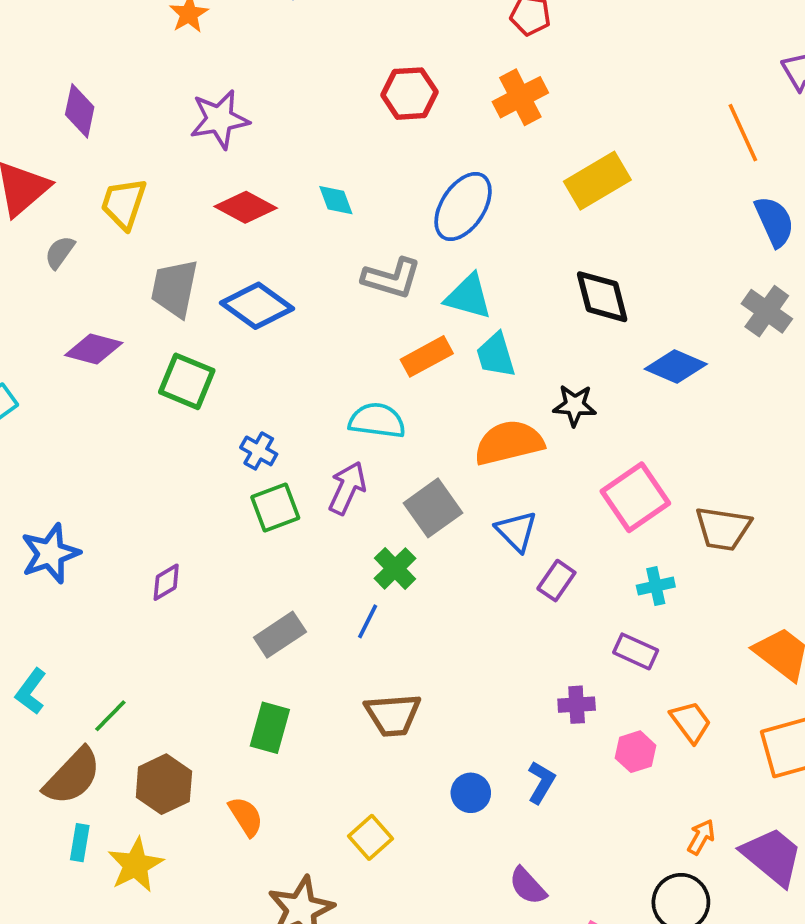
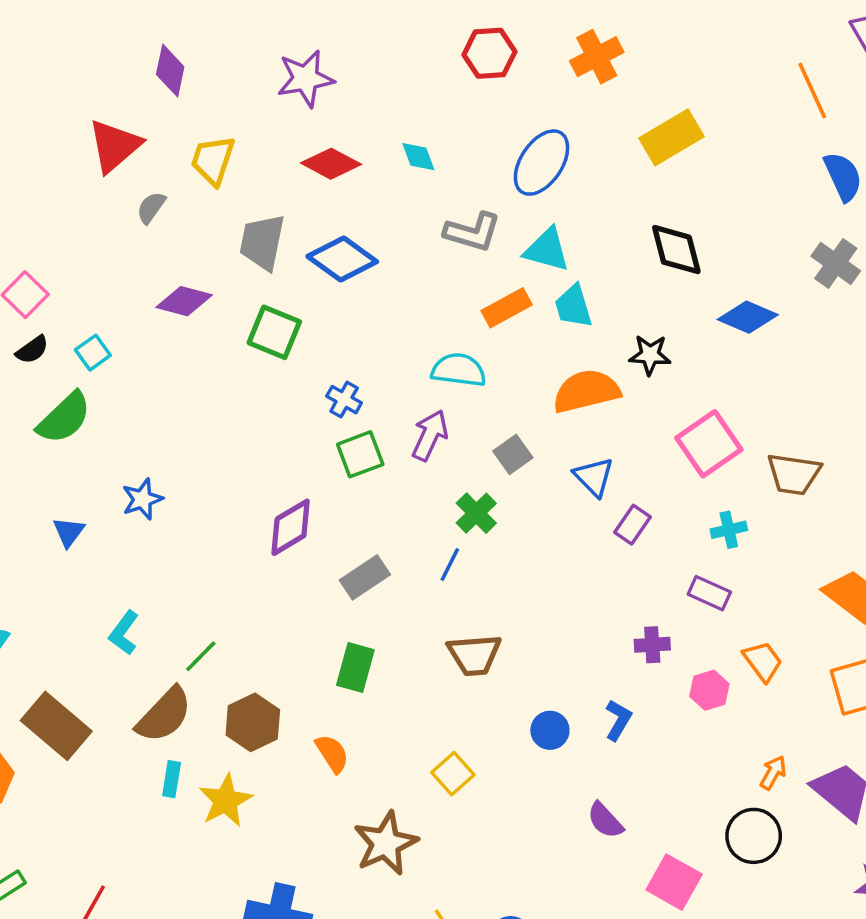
gray square: (433, 508) -> (513, 454), size x0.7
blue star: (50, 553) -> (142, 499), size x0.7
purple diamond: (166, 582) -> (291, 527), moved, size x1.6

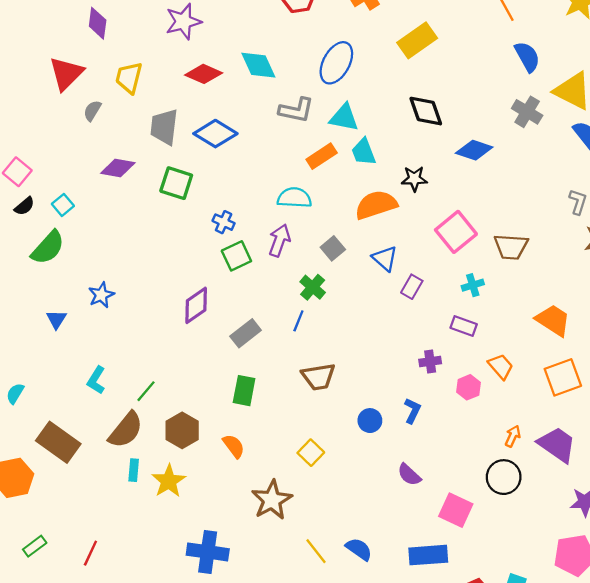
cyan diamond: (418, 157) -> (258, 65), size x1.6

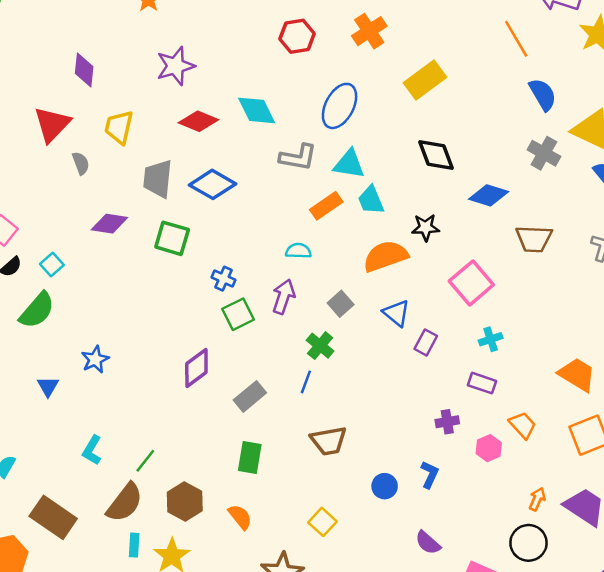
gray semicircle: (92, 111) -> (81, 163), turned 130
cyan semicircle: (294, 198) -> (298, 251), size x0.7
brown trapezoid: (511, 247) -> (534, 239), moved

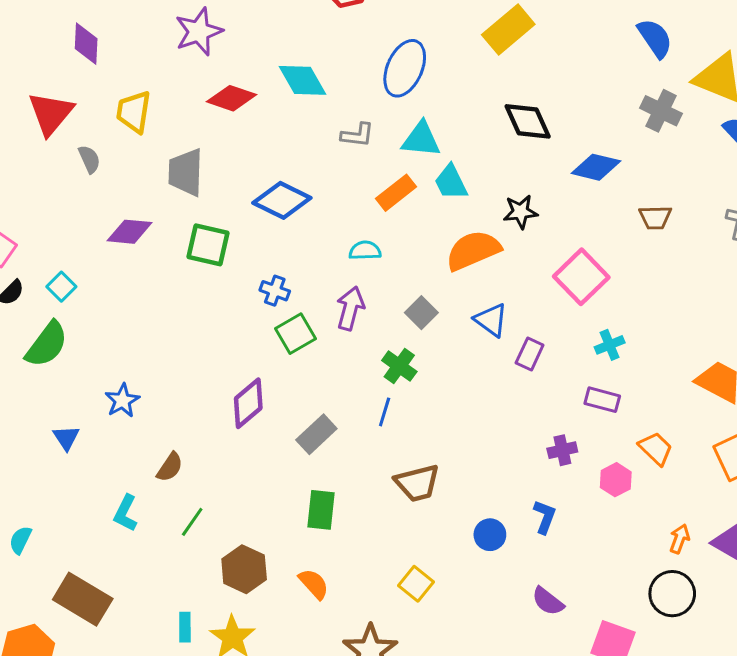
gray L-shape: (298, 157) -> (357, 135), size x0.7
blue diamond: (213, 184) -> (282, 200), moved
brown trapezoid: (534, 239) -> (655, 217), size x0.7
brown semicircle: (125, 503) -> (170, 467), moved, size x0.6

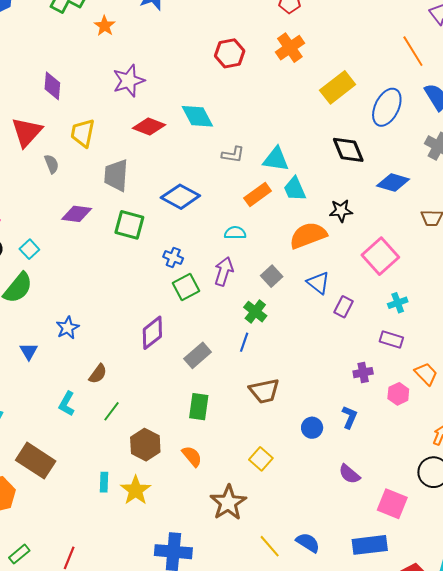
blue ellipse: (405, 68) -> (387, 107), moved

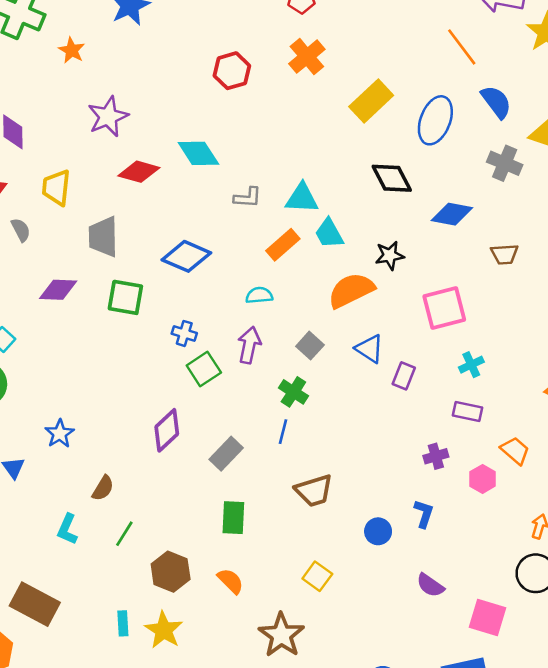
pink square: (380, 256) -> (444, 308), turned 33

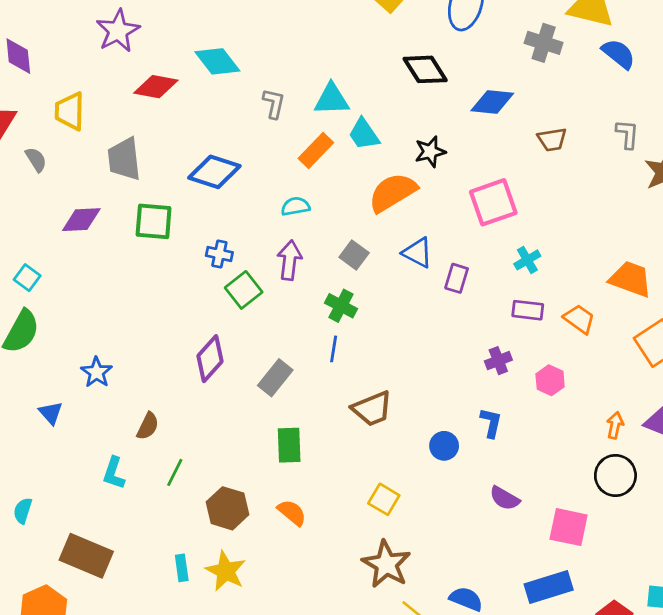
gray L-shape: (248, 197) -> (274, 104), turned -76
orange trapezoid: (515, 451) -> (579, 319), moved
brown star: (281, 635) -> (386, 564), moved

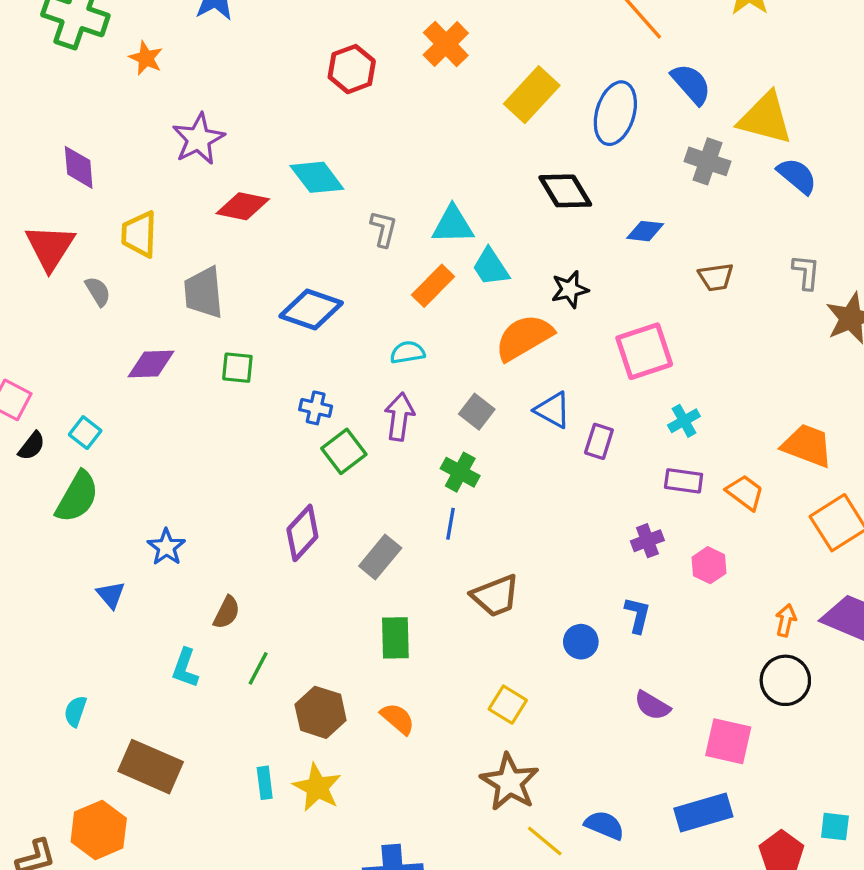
blue diamond: (492, 102) -> (645, 231), size x0.7
green square: (154, 221) -> (237, 368), size x0.7

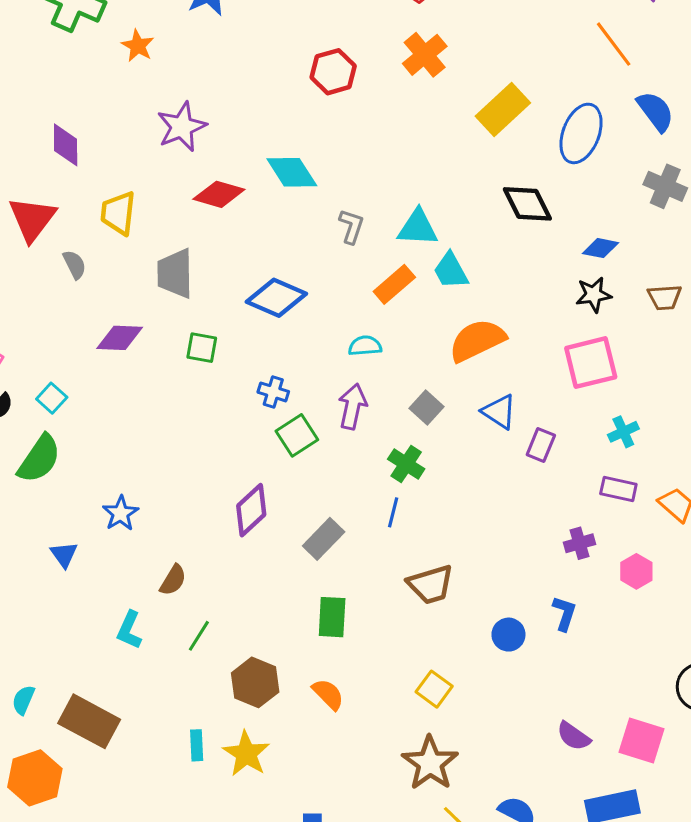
black star: (570, 289) -> (594, 295), moved
purple semicircle: (652, 706) -> (574, 736), moved
cyan semicircle: (75, 711) -> (23, 700), moved

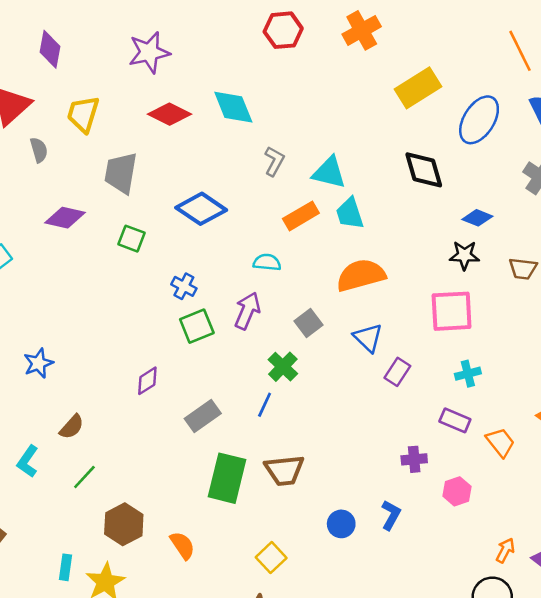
purple diamond: (251, 510) -> (147, 381), size x0.7
green rectangle: (332, 617) -> (227, 478), moved, size x1.4

